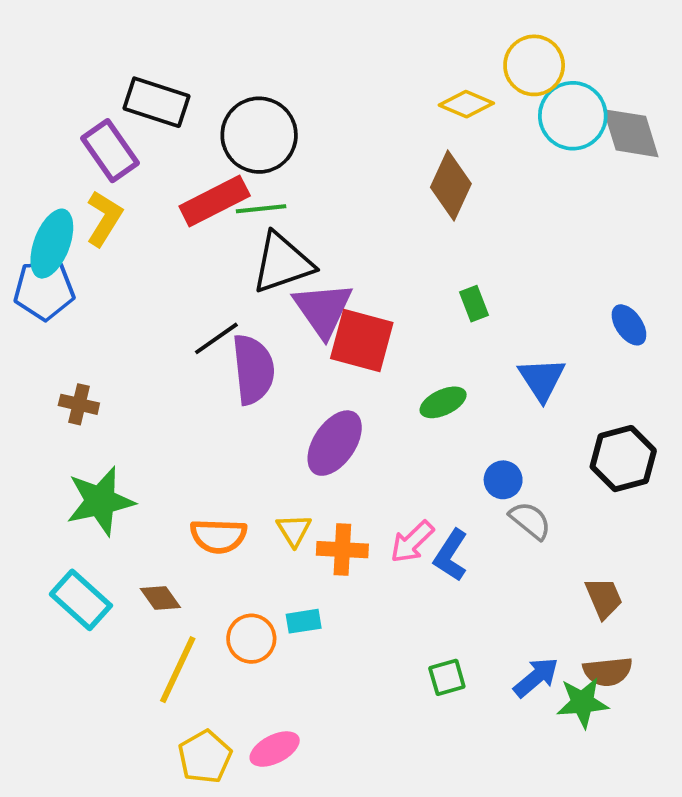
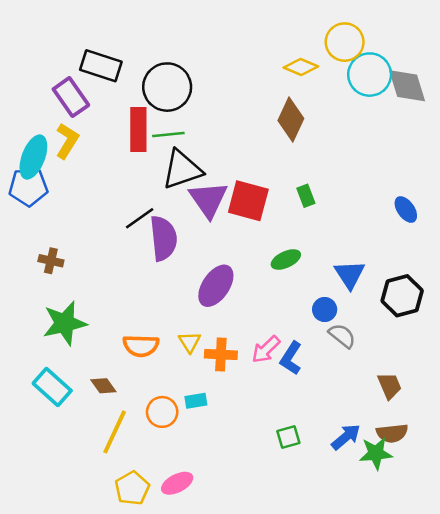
red rectangle: (215, 201) -> (138, 130), turned -63
red square: (362, 340) -> (248, 201), moved
blue triangle: (542, 379) -> (350, 274), moved

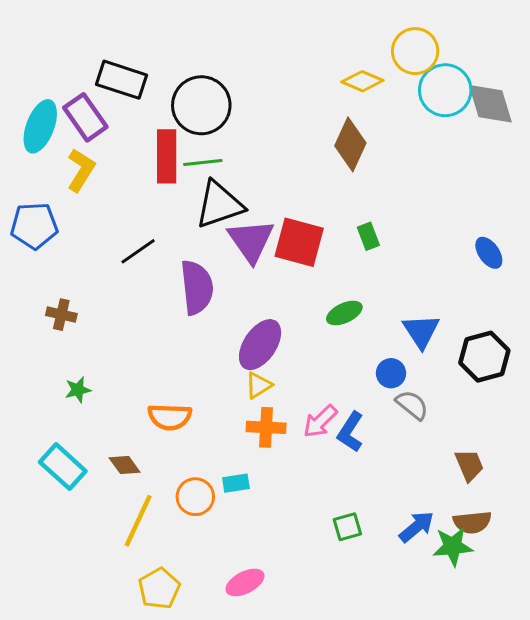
cyan ellipse: (33, 157) -> (40, 126), moved
black line: (140, 218) -> (138, 251), moved
green star: (65, 323) -> (78, 390), size x0.5
yellow triangle: (190, 342) -> (259, 385), moved, turned 30
pink ellipse: (177, 483) -> (245, 582), moved

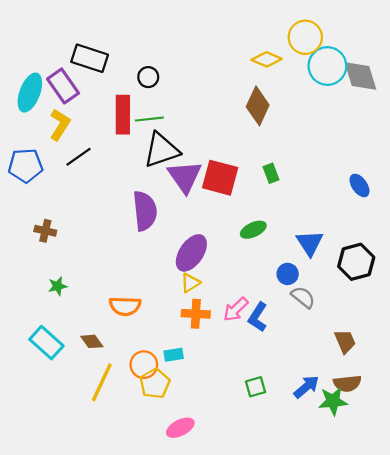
black circle: (201, 105) -> (148, 77), size x0.5
black line: (138, 251) -> (79, 157), moved
yellow pentagon: (159, 588) -> (155, 383), moved

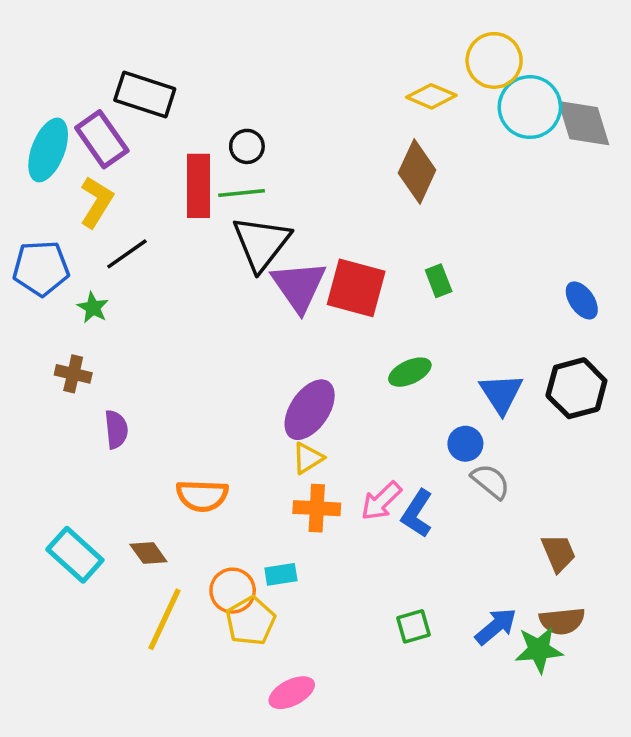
black circle: (148, 77) -> (247, 146), moved
black triangle: (161, 150) -> (261, 243), turned -33
purple semicircle: (145, 211) -> (116, 429), moved, size x0.6
black hexagon: (356, 262) -> (576, 388), moved
green star: (58, 286) -> (93, 308), moved, turned -30

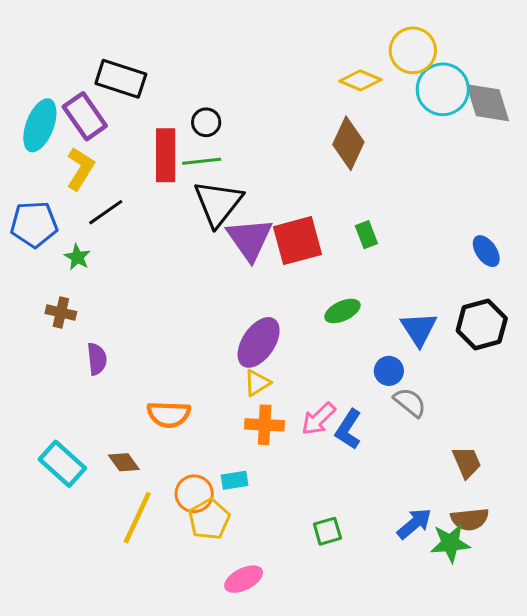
red square: (356, 288) -> (297, 241), turned -30
green square: (413, 626) -> (327, 531), moved

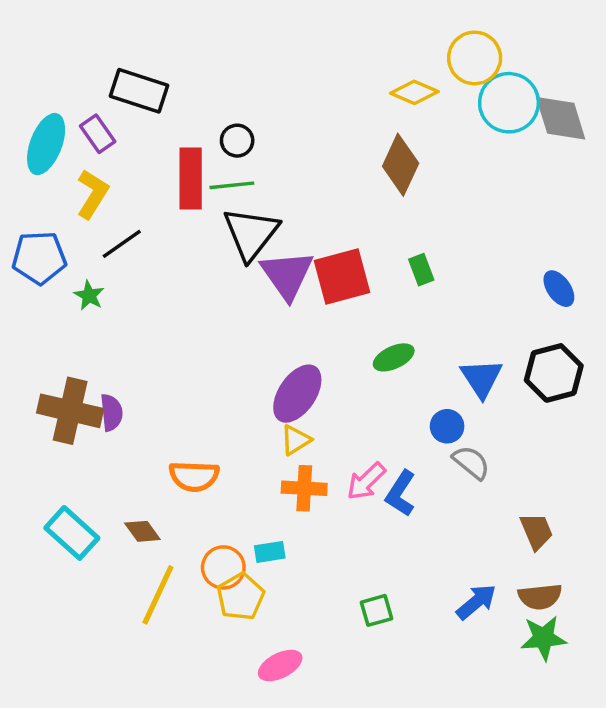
purple rectangle: (85, 116) -> (98, 134), size x0.7
brown cross: (61, 312) -> (70, 411), moved, size x1.8
green star: (450, 543) -> (543, 638), moved

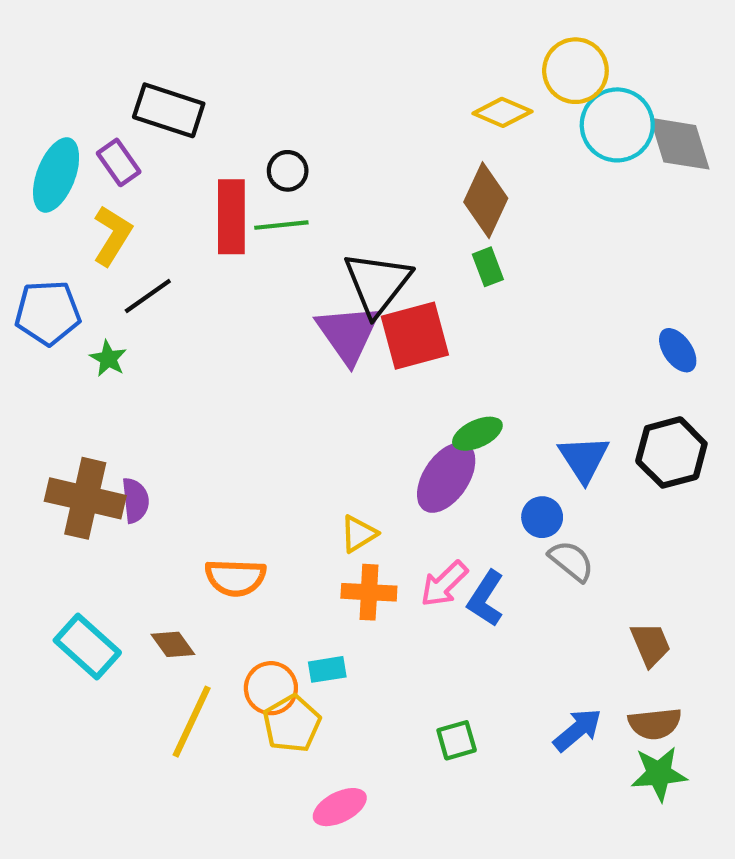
black triangle: (251, 234) -> (377, 283), moved
green rectangle: (421, 270) -> (488, 267), moved
purple ellipse: (297, 394) -> (446, 477), moved

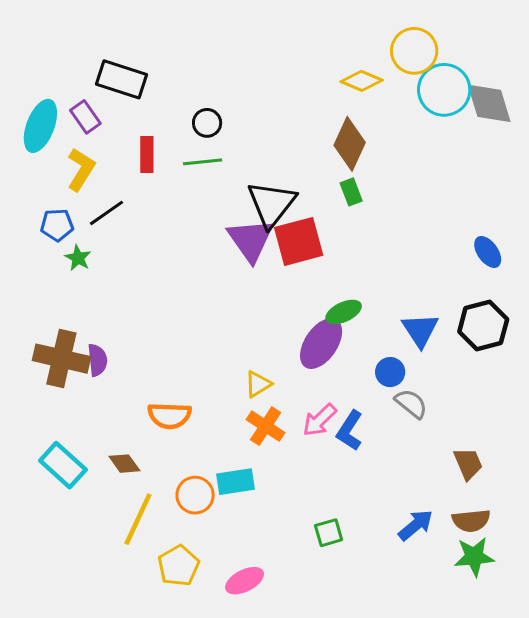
red rectangle: (231, 217) -> (147, 154), moved, size x0.7
blue pentagon: (48, 313) -> (57, 225), moved, size x0.7
orange cross: (369, 592) -> (266, 426), turned 30
cyan rectangle: (327, 669) -> (236, 482), size x1.4
yellow pentagon: (292, 724) -> (178, 566), moved

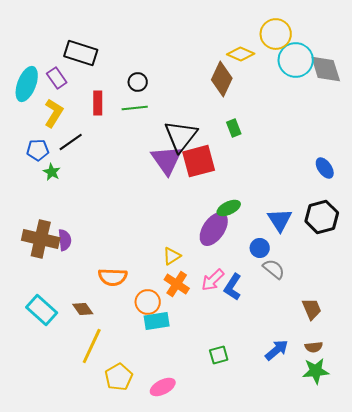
brown diamond: (350, 144) -> (222, 79), moved
orange circle: (195, 495) -> (148, 302), moved
brown semicircle: (471, 521) -> (314, 347), size x0.7

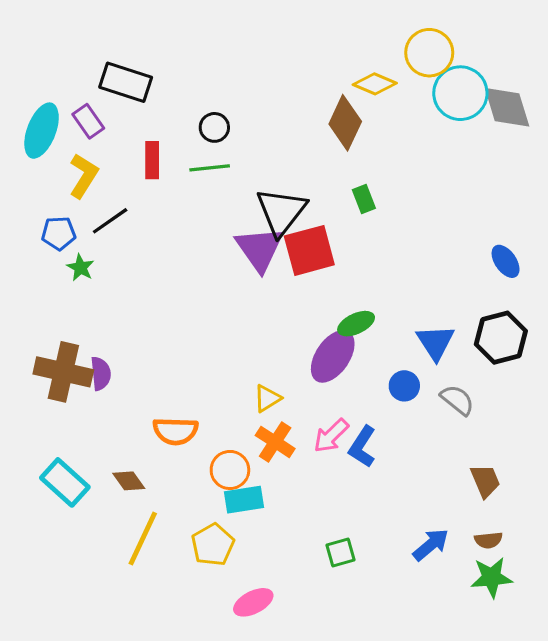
gray semicircle: (274, 269) -> (457, 400), moved
yellow pentagon: (119, 377) -> (213, 545), moved

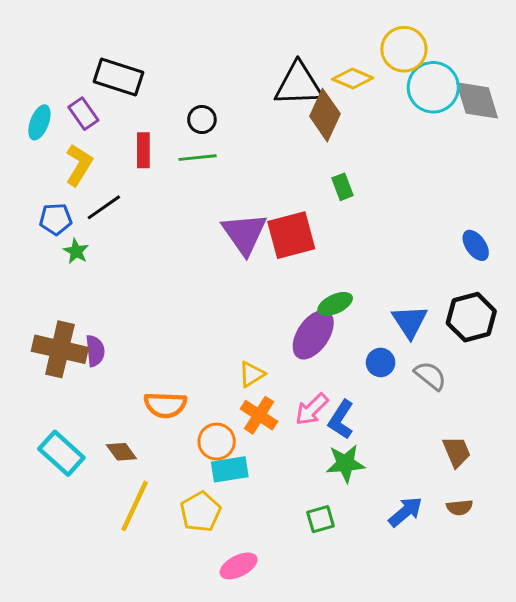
cyan ellipse: (42, 131) -> (39, 122), size x0.7
black triangle: (281, 212) -> (299, 84), moved, turned 50
green star: (492, 577) -> (345, 463), moved

